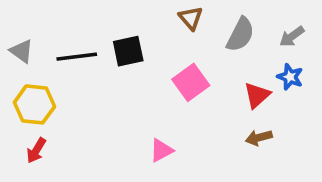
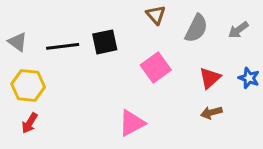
blue star: (290, 77) -> (249, 78), moved
pink triangle: (161, 150) -> (132, 123), size x1.4

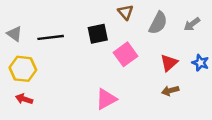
black square: (105, 42) -> (98, 34), moved
red arrow: (30, 123) -> (24, 99), turned 77

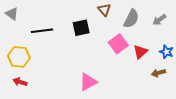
gray triangle: (14, 34) -> (12, 14), moved
pink square: (126, 54) -> (118, 44), moved
brown arrow: (170, 91) -> (158, 73), moved

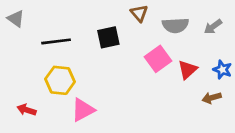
gray semicircle: (131, 19) -> (175, 25), turned 60
yellow hexagon: (19, 57) -> (60, 80), moved
pink triangle: (88, 82) -> (83, 110), moved

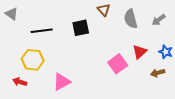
gray semicircle: (175, 25) -> (131, 19), turned 78
pink square: (158, 59) -> (118, 64), moved
yellow hexagon: (60, 80) -> (33, 60), moved

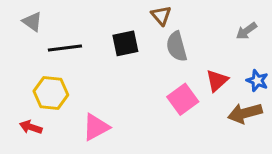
gray triangle: (12, 14) -> (32, 22), moved
gray semicircle: (131, 19) -> (177, 46), moved
brown arrow: (158, 73) -> (245, 113), size x1.5

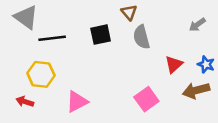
gray triangle: (32, 22) -> (26, 17), size x1.5
pink square: (183, 99) -> (146, 99), moved

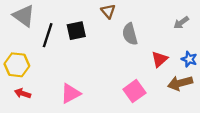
brown triangle: (129, 12) -> (108, 11), moved
black square: (101, 35) -> (76, 31), moved
black line: (52, 38) -> (48, 35), turned -65
yellow hexagon: (41, 74) -> (17, 65), moved

